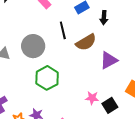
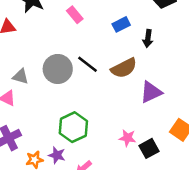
black line: (63, 30) -> (88, 64), moved, turned -42
green hexagon: (47, 78) -> (73, 127), moved

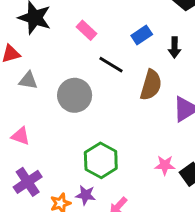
black line: (88, 64) -> (111, 65), moved
brown semicircle: (124, 68) -> (151, 85), turned -40
gray triangle: (20, 76) -> (28, 80), moved

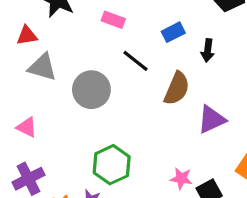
pink rectangle: (87, 30) -> (113, 20), turned -30
gray triangle: (28, 80) -> (42, 67), size x1.4

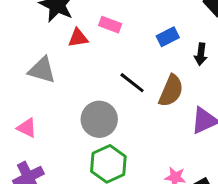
red triangle: (27, 35) -> (78, 38), moved
black line: (136, 61) -> (132, 83), moved
gray circle: (91, 90) -> (99, 119), moved

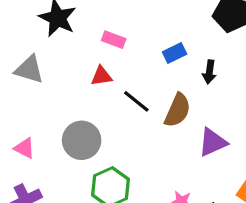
red triangle: (78, 38) -> (101, 76), moved
gray triangle: (42, 70) -> (29, 69), moved
gray circle: (99, 119) -> (82, 140), moved

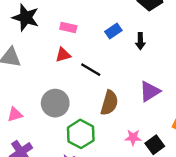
brown semicircle: (178, 110) -> (109, 103), moved
pink triangle: (24, 148) -> (15, 114), turned -35

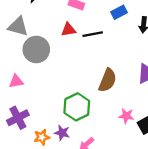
black line: (91, 70) -> (93, 34), moved, turned -48
gray circle: (55, 103) -> (36, 49), moved

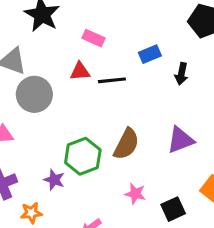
green hexagon: (77, 107) -> (83, 156), moved
pink star: (126, 116) -> (135, 194), moved
purple star: (62, 133) -> (54, 180), moved

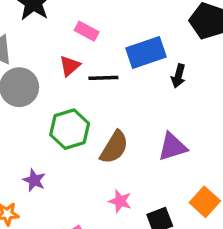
blue rectangle: (150, 54) -> (146, 52), size x1.6
red triangle: (80, 71) -> (70, 66), turned -40
green hexagon: (83, 156) -> (70, 129), moved

